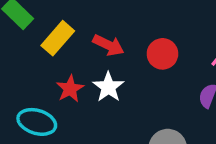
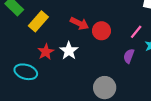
red arrow: (108, 45) -> (79, 23), moved

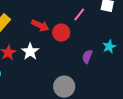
pink line: (136, 32) -> (79, 15), moved

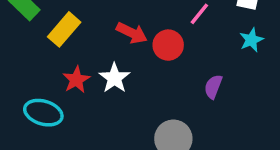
cyan star: (109, 47) -> (251, 40), moved

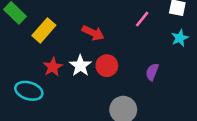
red circle: (168, 45) -> (107, 66), moved

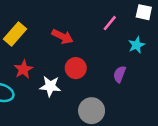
cyan star: (180, 38) -> (137, 45), moved
white star: (80, 66) -> (50, 86), moved, turned -30

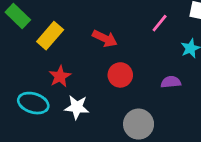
purple semicircle: (120, 74) -> (171, 82), turned 63
white star: (50, 86) -> (77, 107), moved

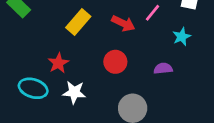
yellow rectangle: (50, 36) -> (78, 22), moved
red arrow: (105, 38) -> (123, 23), moved

